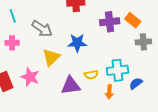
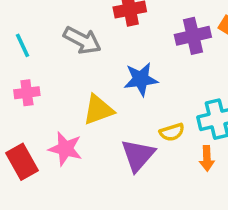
gray arrow: (42, 29) -> (82, 40), moved
yellow triangle: (51, 57) -> (98, 110), turned 30
purple triangle: (71, 86) -> (138, 155), turned -35

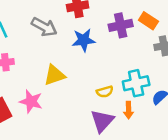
blue star: (141, 79) -> (84, 40), moved
purple triangle: (138, 155) -> (102, 121), moved

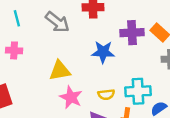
blue star: (84, 40) -> (103, 52), moved
pink star: (31, 101) -> (71, 97), moved

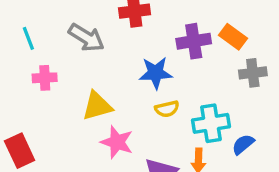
pink cross: (14, 50) -> (45, 78), moved
yellow semicircle: (106, 94) -> (167, 109), moved

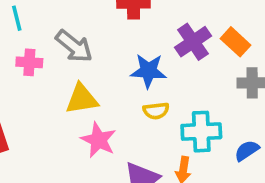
gray arrow: (86, 38) -> (74, 46), moved
purple cross: (194, 41) -> (193, 42), turned -32
blue semicircle: (243, 144) -> (247, 151), moved

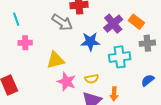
gray arrow: (74, 46) -> (62, 22), moved
yellow semicircle: (156, 111) -> (92, 79), moved
cyan cross: (201, 132) -> (120, 57), moved

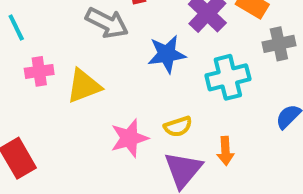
yellow triangle: (55, 60) -> (84, 86), moved
pink star: (66, 82) -> (129, 138), turned -30

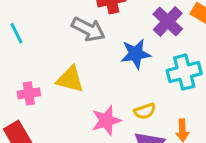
pink cross: (39, 71) -> (29, 93), moved
yellow triangle: (84, 86) -> (70, 79), turned 36

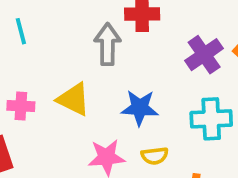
gray arrow: (88, 29) -> (108, 44), turned -128
blue star: (136, 54) -> (140, 108), moved

